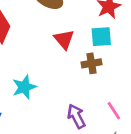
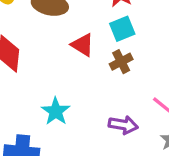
purple arrow: (76, 116) -> (123, 125), turned 145

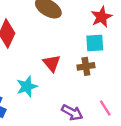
red triangle: (83, 45) -> (52, 63), moved

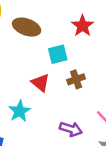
cyan square: (95, 43) -> (58, 54), moved

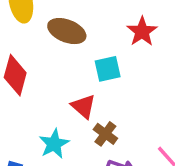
brown cross: (76, 79) -> (105, 134), moved, turned -36

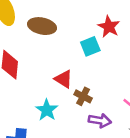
red star: (142, 32) -> (109, 27), moved
cyan square: (108, 69) -> (90, 46), moved

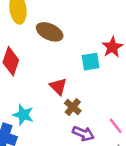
cyan star: (47, 110) -> (23, 115), moved, turned -30

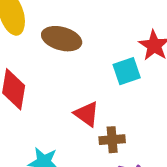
brown cross: (73, 107) -> (112, 140), turned -35

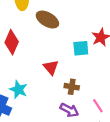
brown cross: (112, 140) -> (72, 87), moved

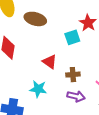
cyan star: (18, 89) -> (38, 89), moved

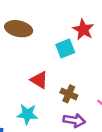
brown cross: (73, 75) -> (69, 94), turned 32

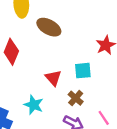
cyan square: (65, 49) -> (83, 71), moved

